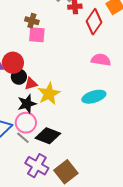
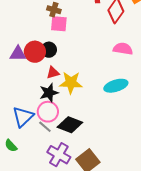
black circle: (19, 77) -> (49, 50), moved
yellow star: (49, 94) -> (71, 83), turned 30

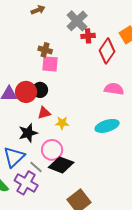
yellow star: (71, 83) -> (62, 123), size x0.6
black star: (49, 93) -> (28, 133), moved
pink circle: (48, 112) -> (52, 150), moved
purple cross: (59, 155) -> (26, 183), moved

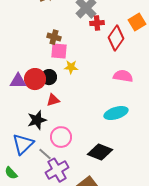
yellow star: (62, 123) -> (71, 67), moved
black diamond: (61, 165) -> (100, 152), moved
purple cross: (26, 183) -> (57, 170), moved, turned 30

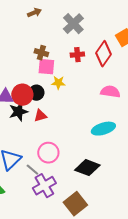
red cross: (97, 23) -> (77, 55), moved
black star: (37, 120) -> (18, 112), moved

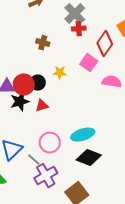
red cross: (77, 55) -> (79, 29), moved
pink square: (46, 67) -> (89, 63), moved, turned 30
cyan ellipse: (103, 129) -> (83, 135), moved

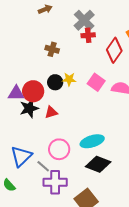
pink square: (89, 63) -> (96, 82), moved
black circle: (38, 83) -> (55, 82), moved
purple cross: (46, 176) -> (55, 182), turned 30

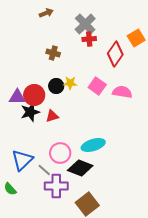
black diamond: (98, 164) -> (80, 168), moved

